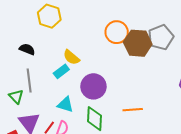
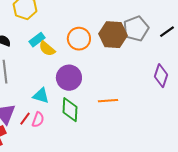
orange circle: (117, 32) -> (79, 39), moved
cyan rectangle: (61, 71) -> (37, 40), moved

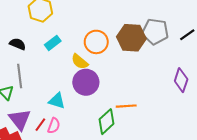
gray pentagon: (136, 29) -> (155, 32), turned 30
yellow semicircle: (47, 49) -> (80, 62), moved
green diamond: (70, 110) -> (107, 122), moved, turned 45

